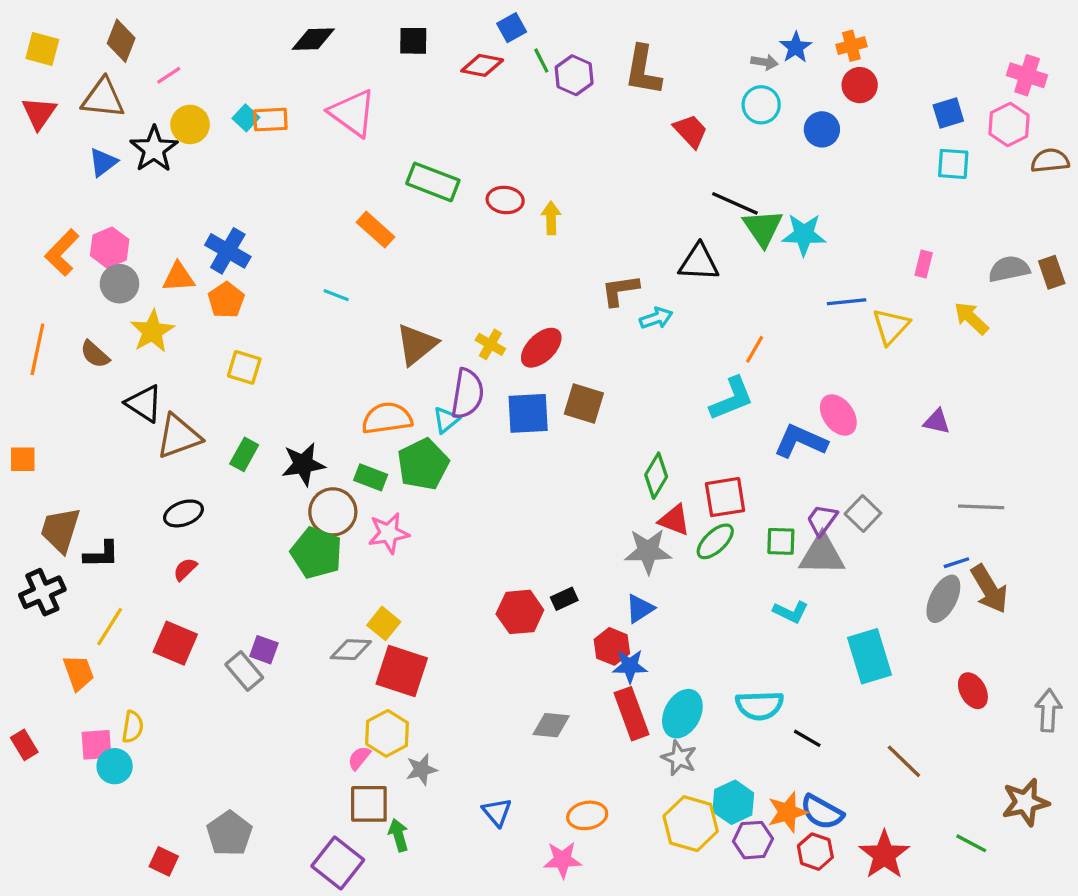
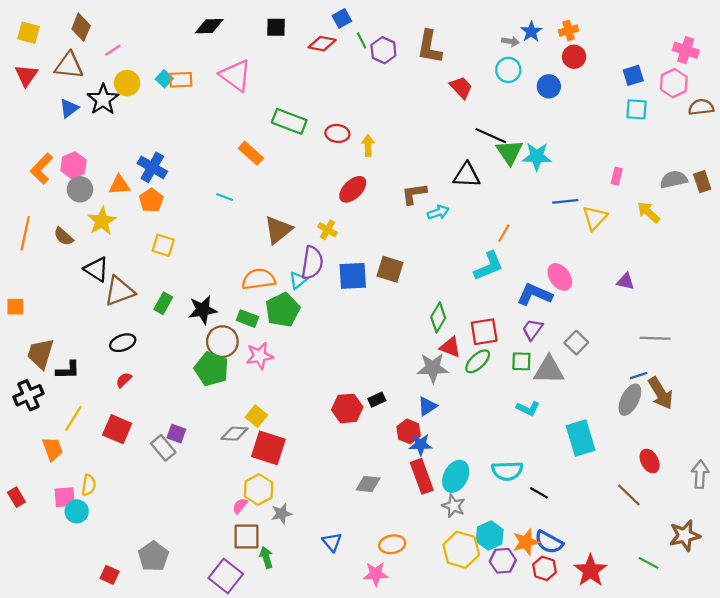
red ellipse: (541, 348) -> (353, 189), moved
purple trapezoid: (822, 520) -> (532, 330), moved
brown line: (904, 761) -> (629, 495), moved

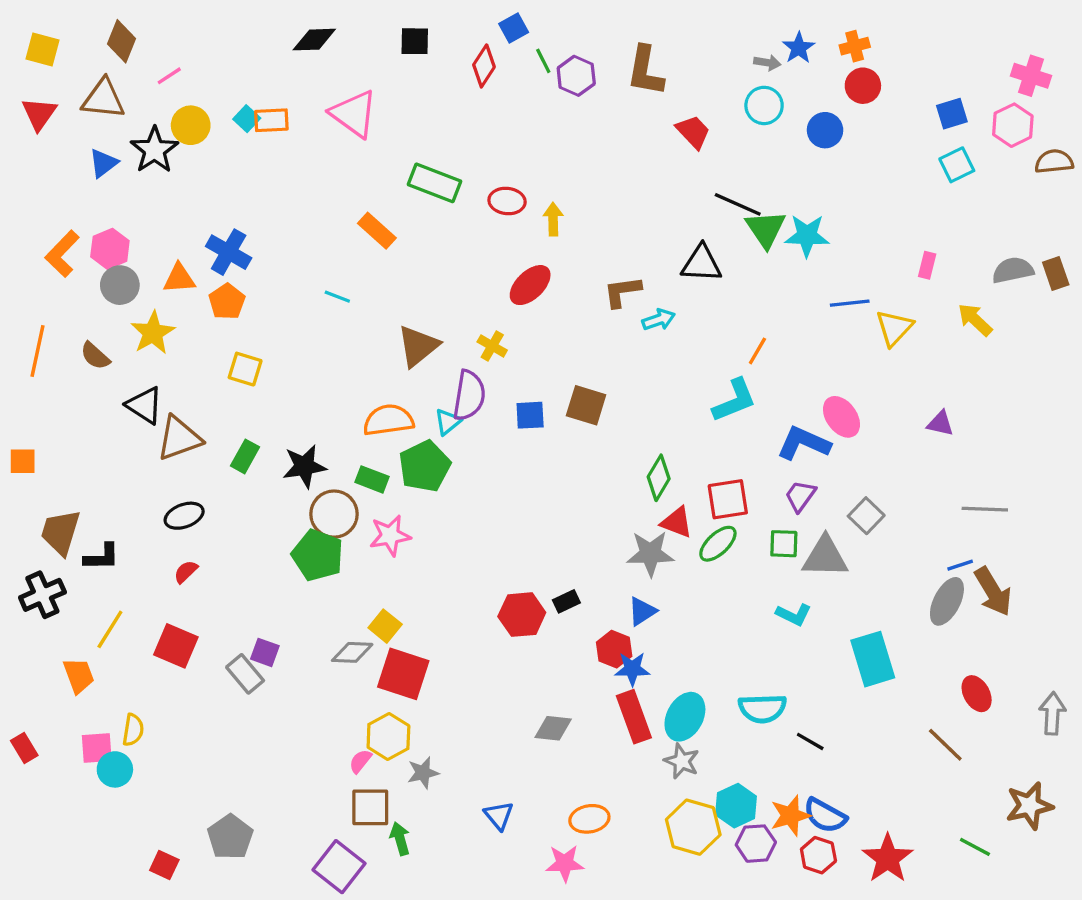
red diamond: (322, 44) -> (484, 66), turned -68
cyan square: (636, 109) -> (957, 165), turned -30
blue square: (353, 276) -> (530, 415), size x0.7

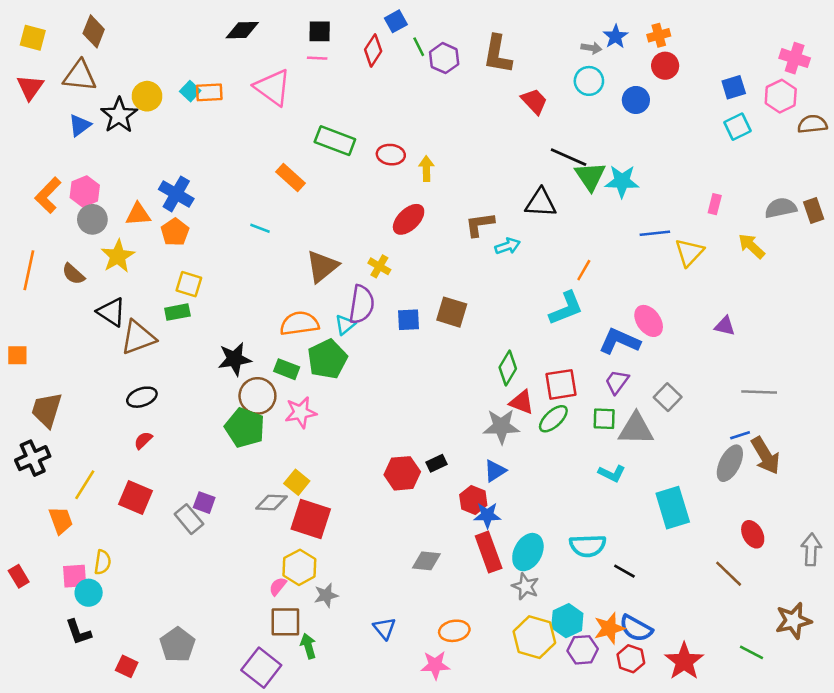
pink line: (169, 76) -> (317, 58), moved, turned 36
green rectangle: (245, 456) -> (177, 312), moved, turned 50
black L-shape: (102, 557) -> (78, 632), moved, turned 72

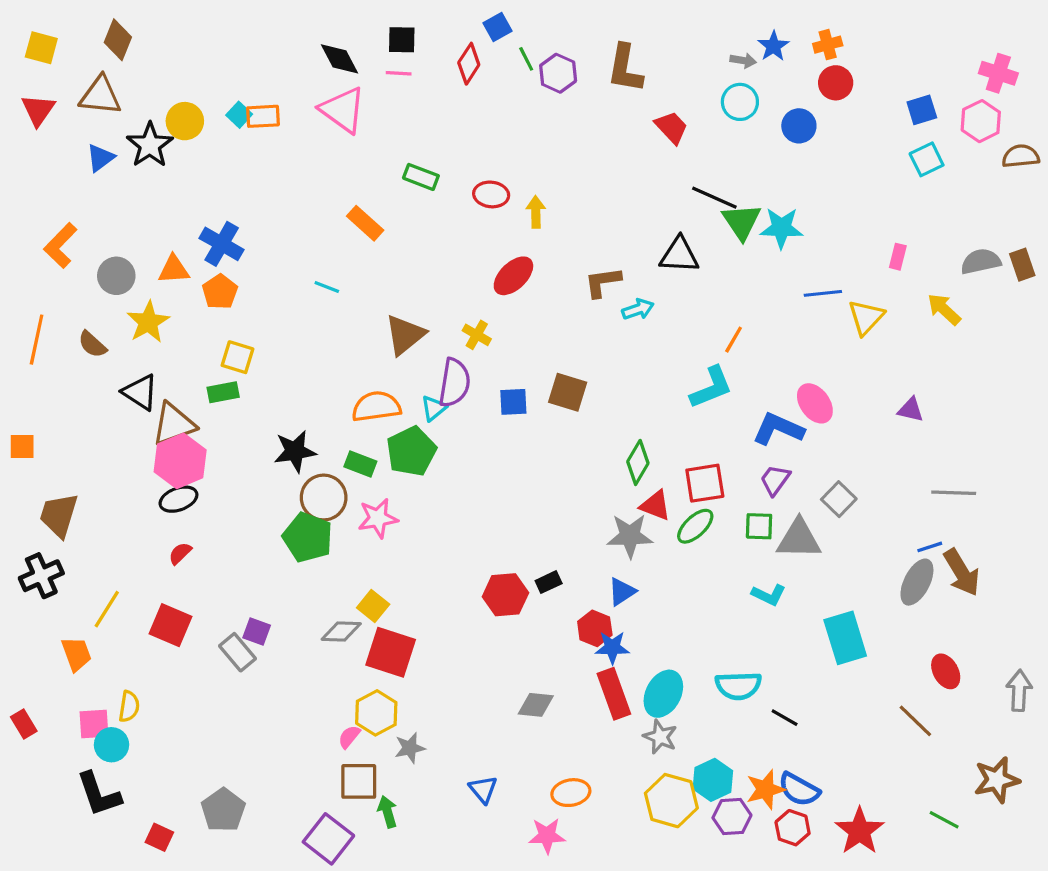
black diamond: (242, 30) -> (340, 59), moved, turned 64
green rectangle: (335, 141) -> (421, 177), size x0.7
pink hexagon: (85, 191) -> (180, 461), moved, size x1.4
black L-shape: (78, 632) -> (99, 794), size x1.4

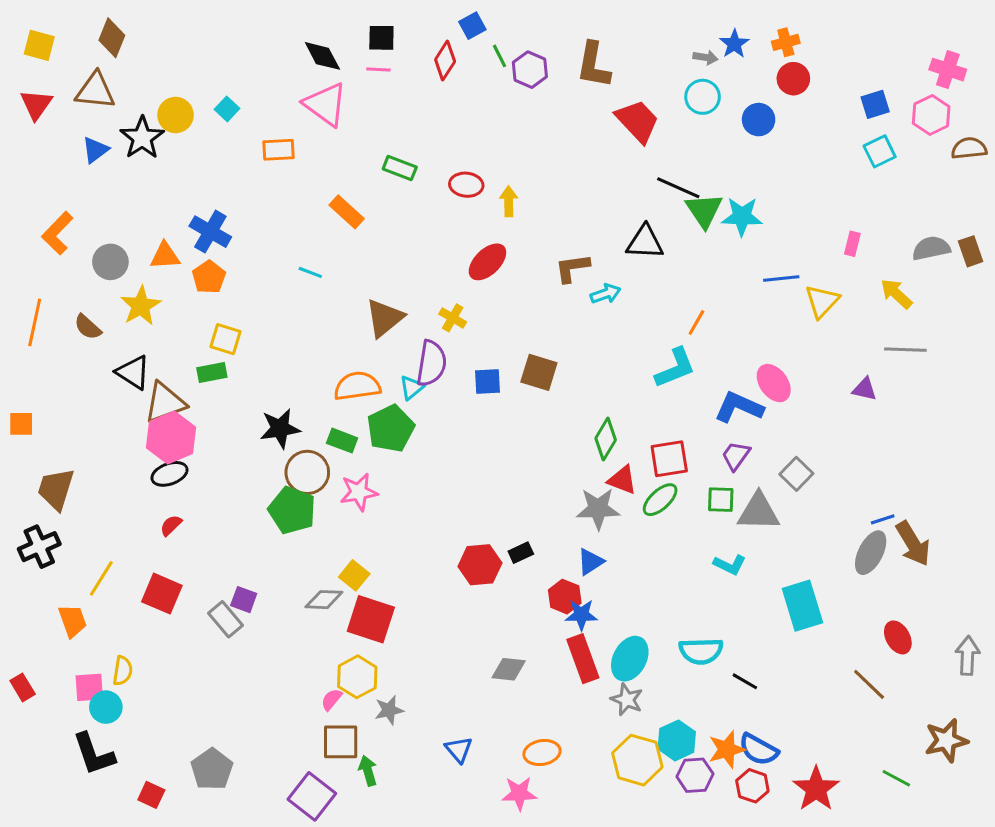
orange rectangle: (263, 116) -> (279, 150), moved
red trapezoid: (671, 127) -> (637, 121), size x1.4
gray line: (954, 493) -> (905, 350), moved

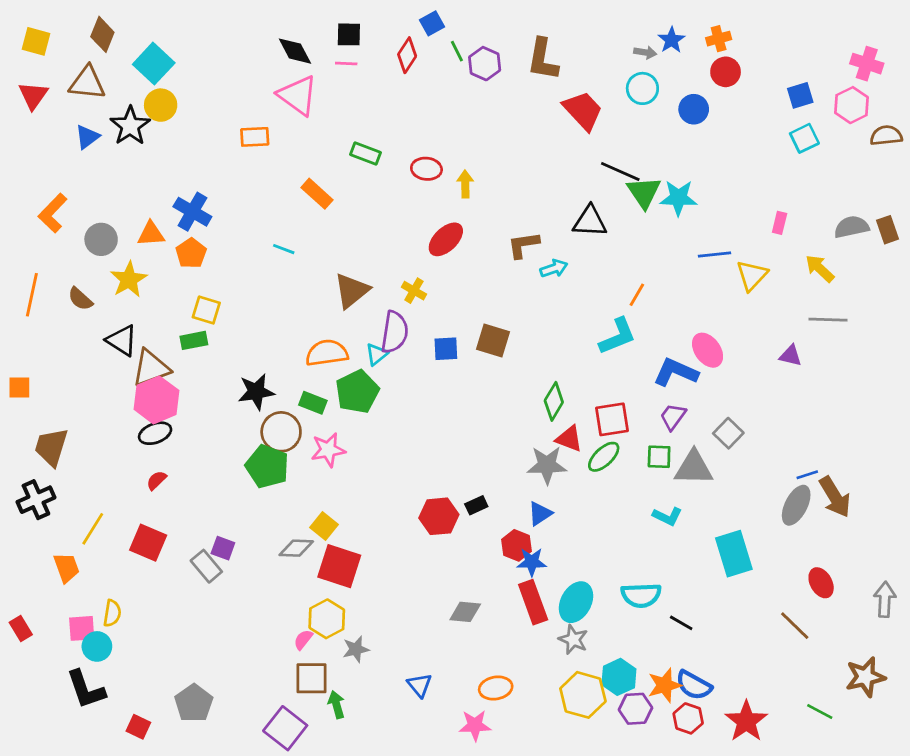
cyan square: (227, 109) -> (154, 64), moved, size x1.8

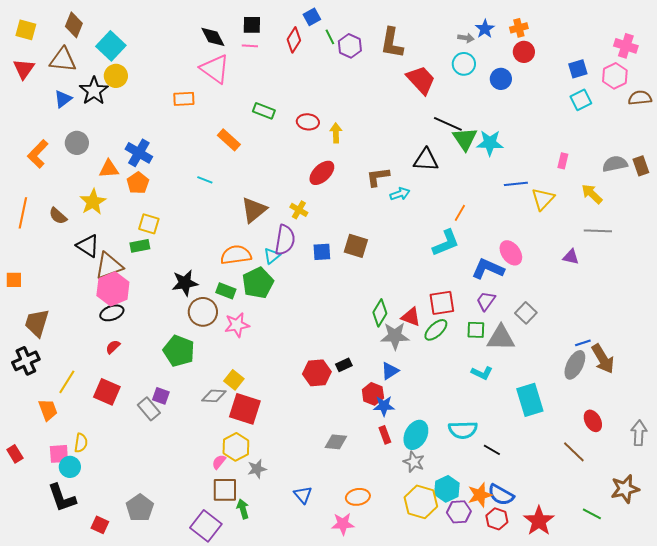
gray circle: (101, 239) -> (77, 143), moved
green diamond: (554, 401) -> (380, 313), moved
green pentagon: (267, 466) -> (179, 351), moved
red rectangle: (533, 602) -> (385, 435), size x0.6

